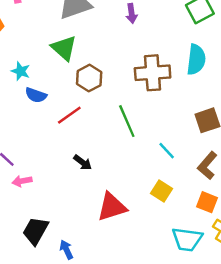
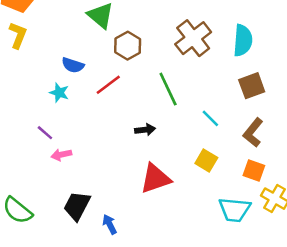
cyan semicircle: (196, 60) -> (243, 40), moved
cyan star: (21, 71) -> (59, 93), moved
brown cross: (153, 73) -> (193, 38), turned -32
black arrow: (83, 162) -> (145, 130), moved, turned -42

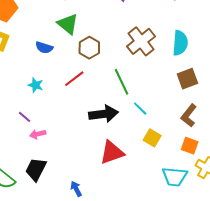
blue semicircle: (73, 65) -> (44, 48), moved
cyan line: (210, 118) -> (140, 109), moved
black arrow: (145, 130) -> (103, 114), size x1.8
black trapezoid: (77, 206) -> (36, 169), moved

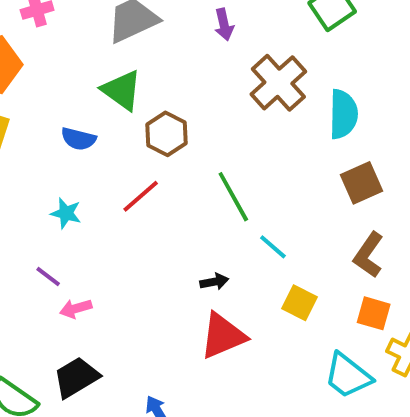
brown cross: (141, 41) -> (278, 83), moved
black arrow: (103, 114) -> (214, 282), moved, size x0.5
black trapezoid: (36, 169) -> (76, 377), turned 35
cyan trapezoid: (175, 177) -> (348, 376), turned 36

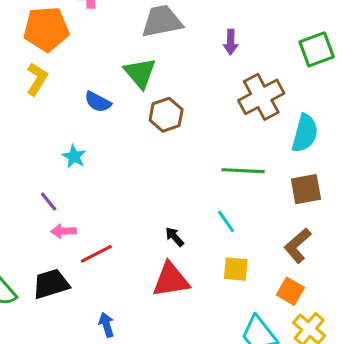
red line: (141, 196) -> (96, 254), moved
green line: (233, 197) -> (243, 171), moved, turned -72
black arrow: (214, 282) -> (175, 237), turned -135
yellow square: (299, 303) -> (236, 269), turned -36

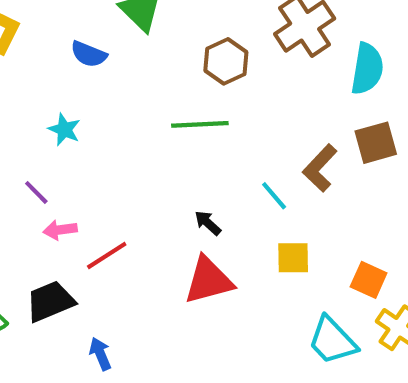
brown hexagon: (166, 115) -> (226, 61), moved
green line: (243, 171) -> (200, 124), moved
brown L-shape: (298, 246) -> (320, 168), moved
blue arrow: (106, 325) -> (100, 354), moved

